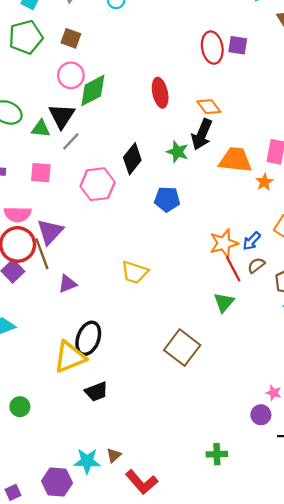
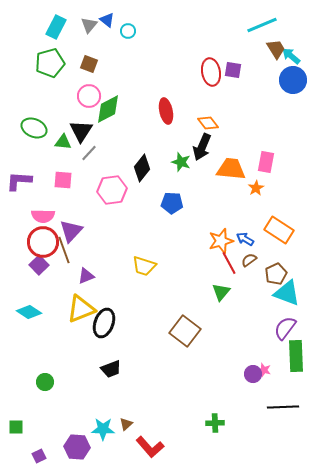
blue arrow: (252, 241) -> (245, 239), turned 78
yellow triangle: (70, 357) -> (81, 309), moved
purple circle: (261, 415) -> (253, 374), moved

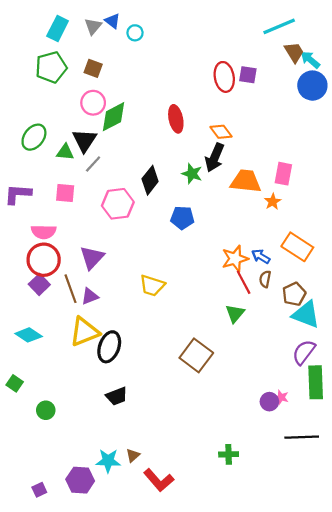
green ellipse: (34, 128) -> (34, 137), turned -75
purple triangle: (71, 231) -> (92, 258), moved
brown line: (64, 250) -> (70, 289), moved
brown semicircle: (249, 260) -> (265, 279), turned -42
green square: (16, 427) -> (15, 383), moved, turned 35

